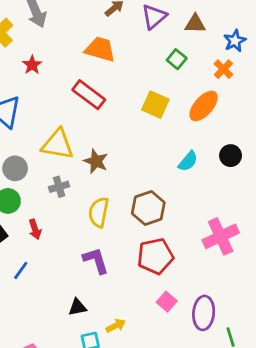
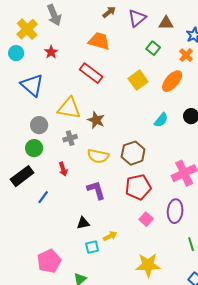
yellow square: (155, 105) -> (138, 80), turned 30
yellow semicircle: (99, 212) -> (98, 156), turned -90
red arrow: (35, 229) -> (63, 169), moved
purple ellipse: (204, 313) -> (175, 211), moved

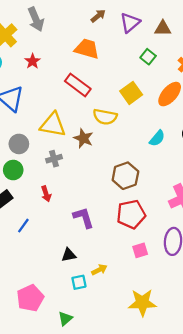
yellow semicircle: (98, 156) -> (105, 117), moved
pink square: (146, 219) -> (140, 250), turned 32

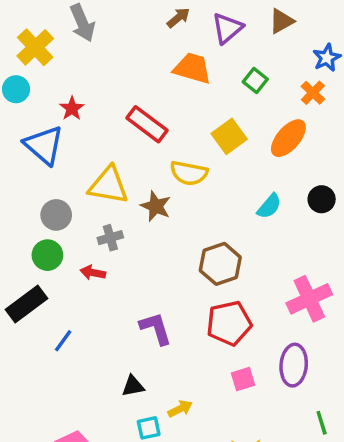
brown triangle: (163, 28) -> (281, 21), moved, turned -30
orange trapezoid: (87, 49) -> (192, 68), moved
red star: (32, 61) -> (72, 108), moved
red arrow: (46, 194) -> (93, 273), moved, turned 119

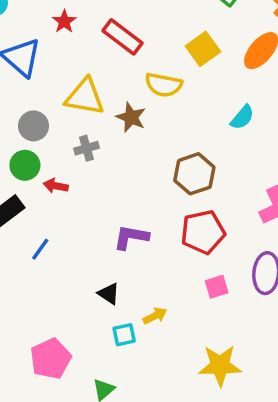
red star: (72, 108) -> (64, 21), moved
red arrow: (93, 273) -> (56, 186), moved
purple L-shape: (156, 328) -> (131, 237), turned -63
black triangle: (133, 386) -> (109, 294), turned 45

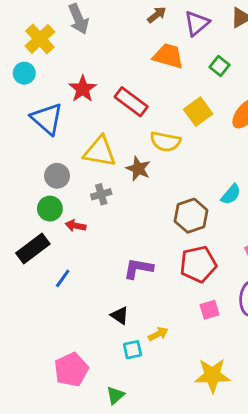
red star: (64, 21) -> (83, 89), size x1.4
cyan semicircle: (242, 117) -> (231, 194), moved

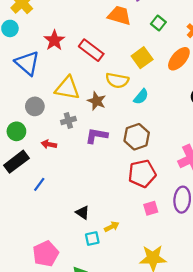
cyan semicircle: (231, 194) -> (141, 97), moved
green circle: (50, 209) -> (16, 131), moved
purple L-shape: (138, 268) -> (97, 136), moved

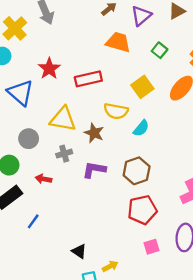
red rectangle: (91, 50) -> (88, 79), turned -50

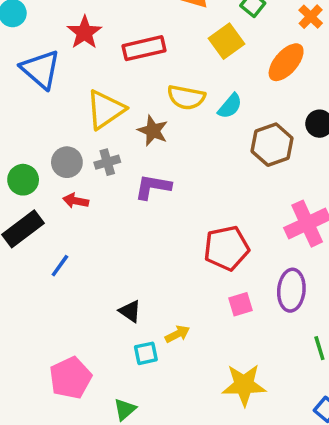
yellow square: (142, 87) -> (226, 41), moved
yellow triangle: (63, 119) -> (105, 110), turned -44
cyan semicircle: (141, 128) -> (230, 106), moved
gray circle: (29, 139) -> (67, 162), moved
brown hexagon: (137, 171) -> (272, 145), moved

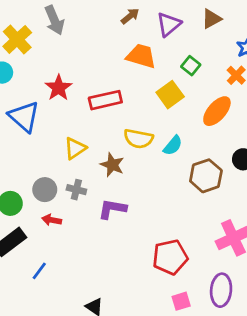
yellow triangle: (105, 110) -> (75, 148), size x0.7
gray cross: (107, 162) -> (76, 190), turned 30

